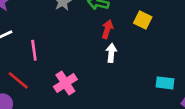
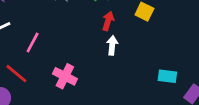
pink line: (34, 50) -> (33, 43), turned 36
pink cross: (65, 83) -> (65, 76), turned -30

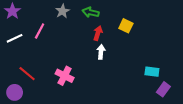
pink line: (33, 43) -> (40, 31), moved
cyan rectangle: (167, 76) -> (152, 72), moved

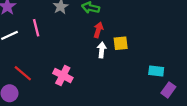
yellow square: (126, 26) -> (121, 43), moved, turned -32
pink line: (40, 31) -> (36, 28), turned -42

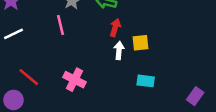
pink line: (36, 28) -> (61, 25), moved
cyan rectangle: (156, 71) -> (146, 81), moved

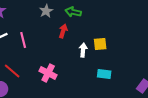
pink line: (61, 25) -> (23, 40), moved
red arrow: (115, 28) -> (63, 31), moved

